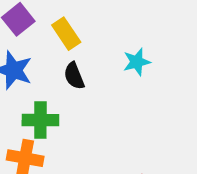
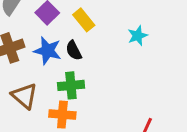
black semicircle: (74, 76) -> (74, 51), moved

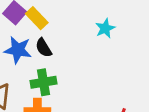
yellow rectangle: (84, 20) -> (37, 18), moved

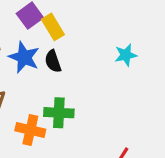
green cross: (44, 82) -> (59, 113), moved

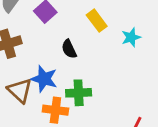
yellow rectangle: (53, 27) -> (97, 21), moved
blue star: (24, 57) -> (44, 79), moved

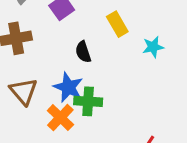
blue star: (44, 79) -> (68, 87), moved
orange cross: (55, 110) -> (60, 118), turned 30

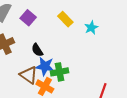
black semicircle: (83, 52) -> (37, 50), moved
brown triangle: (24, 91) -> (29, 75), moved

